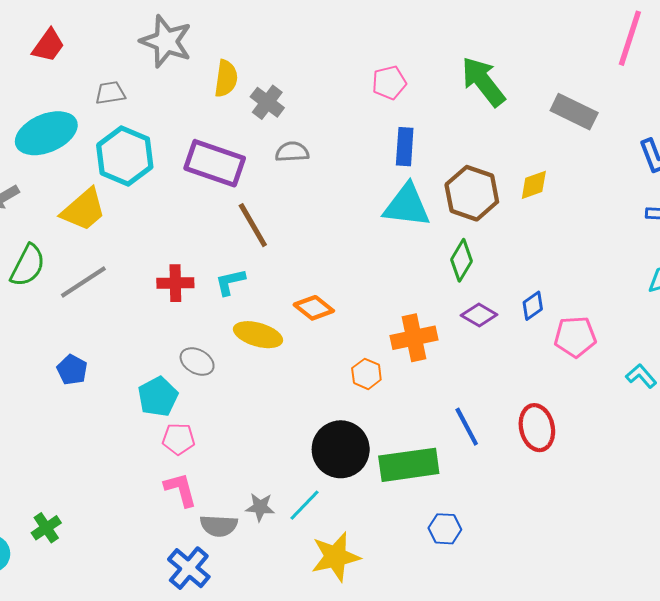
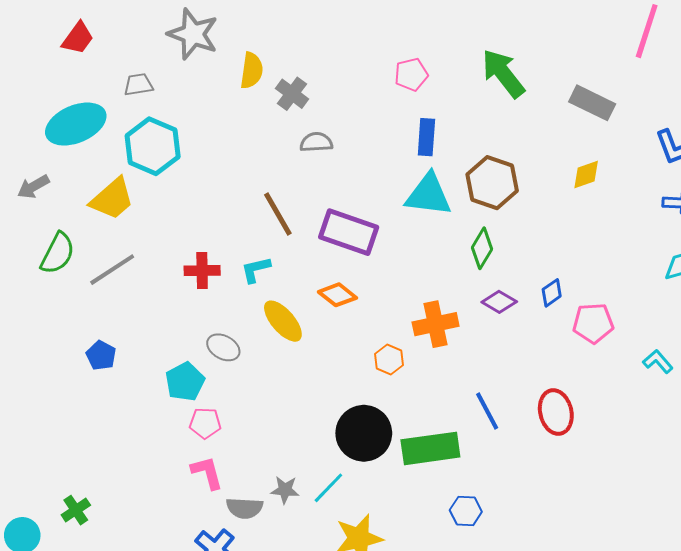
purple rectangle: (215, 163) -> (349, 232), moved
yellow diamond: (534, 185) -> (586, 175), moved
yellow ellipse: (258, 335) -> (283, 321), turned 33

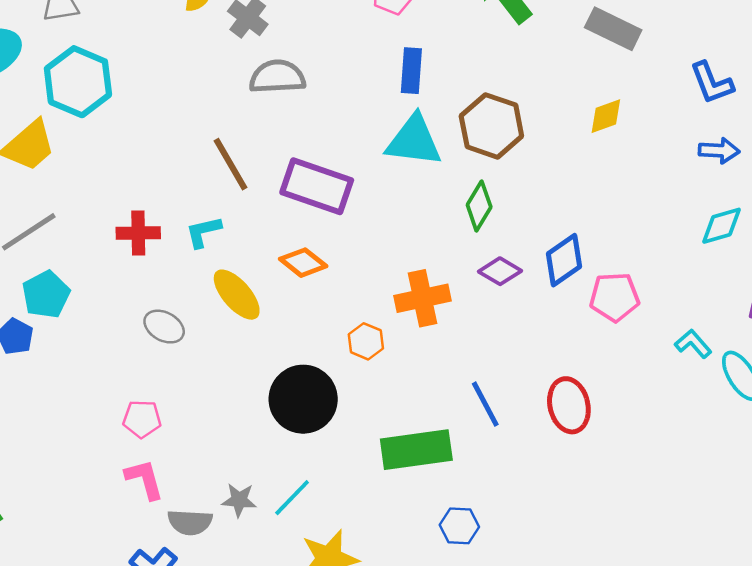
gray semicircle: (316, 142) -> (277, 77), size x1.4
blue diamond: (552, 293) -> (564, 260), size x1.5
cyan pentagon: (185, 382) -> (46, 295), moved
black circle: (364, 433) -> (303, 399), moved

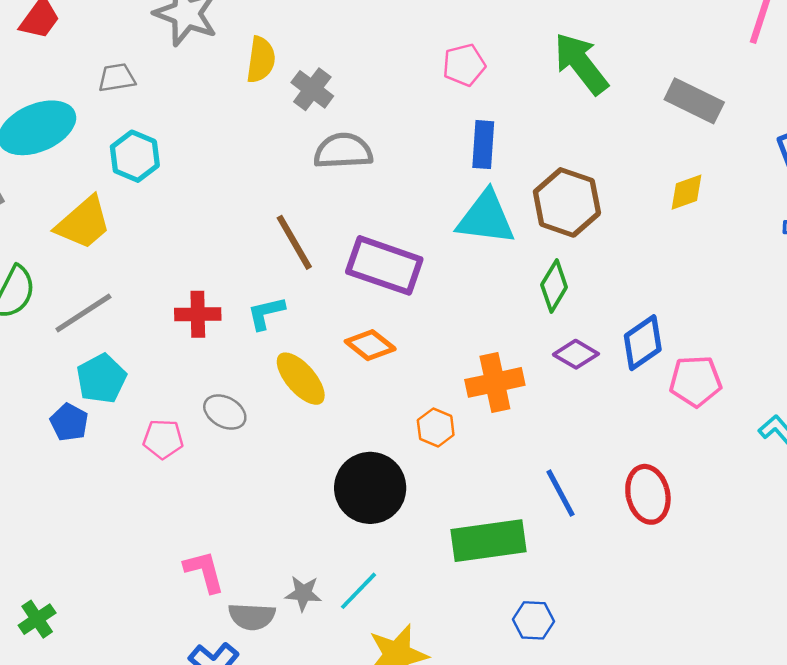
cyan hexagon: (78, 82) -> (135, 156), size x0.7
pink pentagon: (142, 419) -> (163, 439), moved

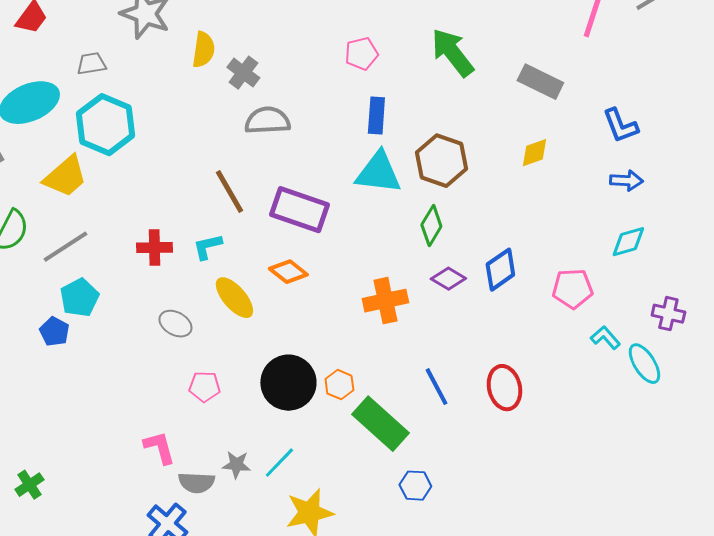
cyan hexagon: (135, 156) -> (105, 125), size x1.5
pink pentagon: (695, 381) -> (572, 289), moved
orange hexagon: (436, 427) -> (339, 385), moved
pink pentagon: (163, 439) -> (204, 387), moved
green rectangle: (488, 541) -> (380, 424), turned 50

